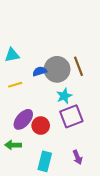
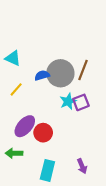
cyan triangle: (12, 55) -> (13, 58), turned 35
brown line: (78, 66) -> (83, 70), turned 42
yellow line: (15, 85) -> (16, 89), turned -32
purple square: (71, 116) -> (81, 102), moved, size x0.7

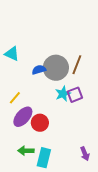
yellow line: (16, 89) -> (15, 98), moved
green arrow: (14, 153) -> (26, 151), moved
purple arrow: (82, 166) -> (85, 154), moved

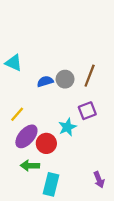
gray circle: (56, 68) -> (65, 79), size x0.6
cyan star: (63, 94) -> (67, 127), moved
green arrow: (26, 151) -> (30, 166), moved

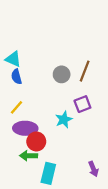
blue semicircle: (45, 81) -> (16, 77), moved, turned -88
purple ellipse: (26, 136) -> (25, 128), turned 50
red circle: (46, 143) -> (36, 141), moved

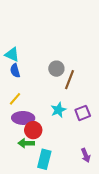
brown line: (85, 71) -> (70, 80), moved
purple square: (82, 104) -> (83, 113), moved

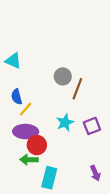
blue semicircle: (15, 71) -> (17, 97), moved
yellow line: (15, 99) -> (26, 109), moved

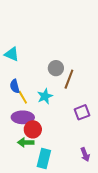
yellow line: (26, 109) -> (23, 97), turned -72
cyan star: (65, 123) -> (45, 96), moved

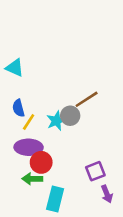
gray circle: (56, 68) -> (70, 116), moved
brown line: (69, 79) -> (87, 99), turned 36
yellow line: (23, 97) -> (29, 122), turned 64
purple square: (82, 112) -> (95, 171), moved

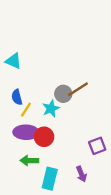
gray circle: (70, 116) -> (63, 94), moved
red circle: (41, 162) -> (44, 137), moved
purple square: (95, 171) -> (97, 146), moved
purple arrow: (107, 194) -> (81, 174), moved

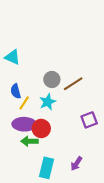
gray circle: (63, 94) -> (52, 79), moved
purple square: (97, 146) -> (89, 120), moved
green arrow: (29, 161) -> (30, 141), moved
purple arrow: (81, 174) -> (76, 164), turned 56

